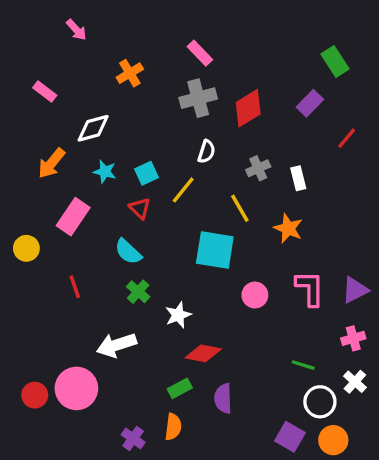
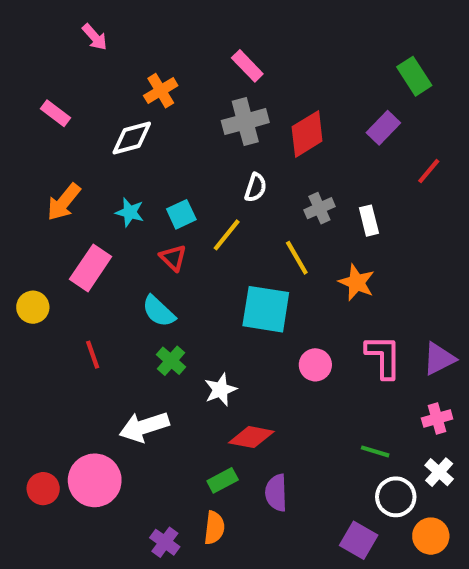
white diamond: (93, 128) -> (132, 138), moved
orange circle: (333, 440) -> (431, 536), moved

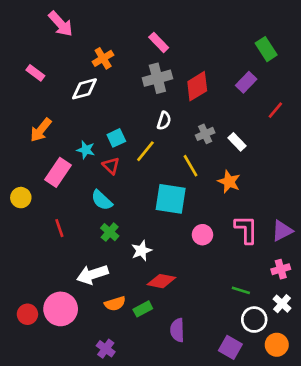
pink arrow: (95, 37) -> (61, 24), size x1.5
cyan star: (130, 212) -> (86, 150), moved
white rectangle: (369, 221) -> (237, 142), turned -30
purple semicircle: (276, 493) -> (177, 330), moved
orange semicircle: (214, 528) -> (115, 304), moved, turned 66

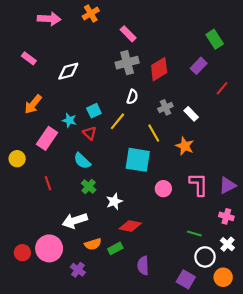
pink arrow: (61, 24) -> (49, 19), turned -45
orange cross: (103, 58) -> (91, 14), moved
pink cross: (281, 269) -> (226, 216), turned 32
purple cross: (106, 349) -> (78, 270), moved

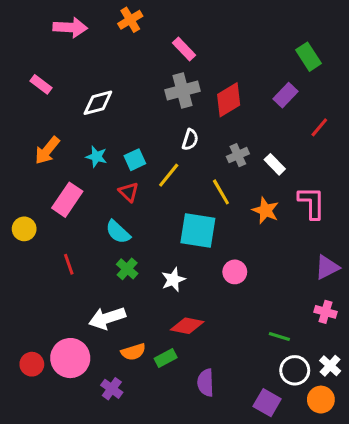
cyan star: (69, 120) -> (96, 157), moved
pink L-shape: (199, 184) -> (312, 203), moved
white star: (114, 201) -> (173, 280), moved
white cross: (227, 244) -> (330, 366), moved

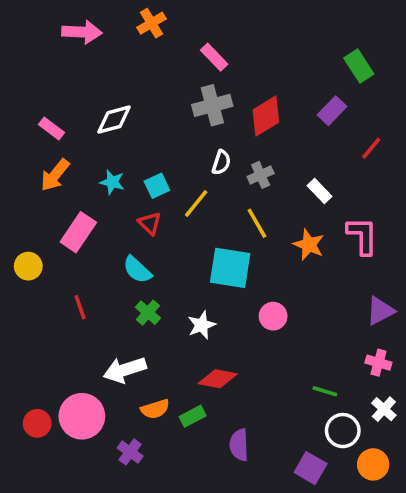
pink rectangle: (41, 84) -> (51, 129), moved
gray cross: (238, 155) -> (261, 175), moved
white cross: (330, 366) -> (384, 409), moved

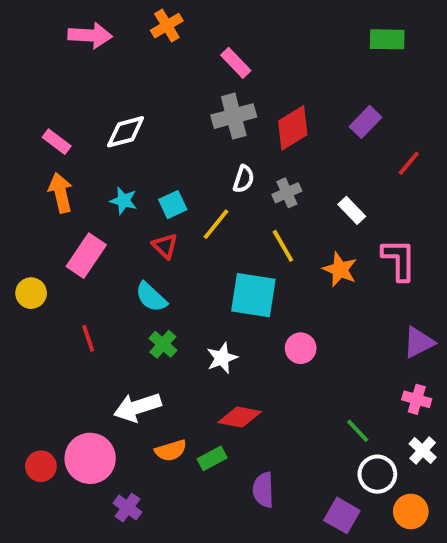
green rectangle: (359, 66) -> (387, 39), moved, turned -56
orange arrow: (55, 175) -> (61, 193), turned 128
green line: (325, 391) -> (358, 431), turned 30
purple cross: (130, 452) -> (127, 508), moved

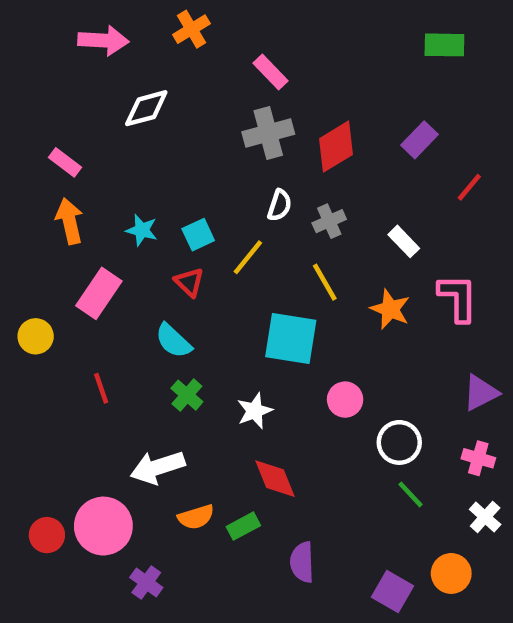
white diamond: (126, 132) -> (146, 108), moved
red diamond: (240, 417) -> (275, 479), turned 57
white circle: (377, 474) -> (399, 442), moved
orange circle: (411, 511) -> (451, 573), moved

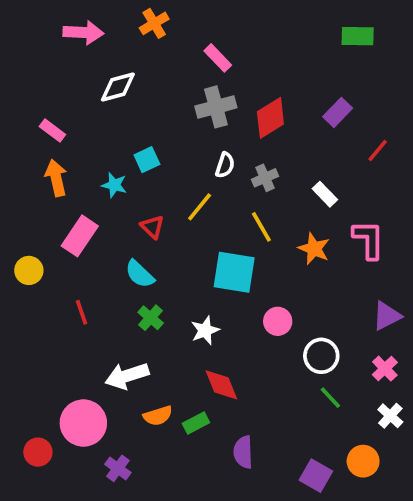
cyan square: (198, 235) -> (147, 160), moved
pink cross: (478, 458) -> (385, 369), turned 30
red circle: (47, 535) -> (38, 452), moved

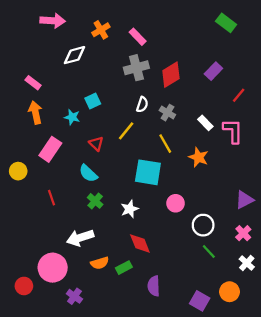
orange cross: (154, 23) -> (101, 30), moved
green rectangle: (358, 36) -> (226, 23), turned 36
gray cross: (265, 178) -> (167, 113), turned -35
pink L-shape: (369, 240) -> (233, 131), moved

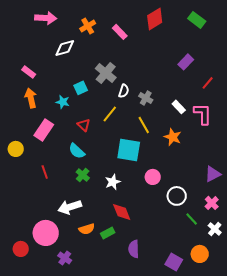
gray cross: (136, 68) -> (106, 73), moved, turned -35
red diamond: (171, 75) -> (155, 19), moved
green line: (209, 252) -> (192, 219), moved

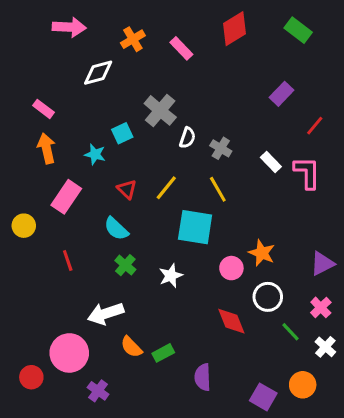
yellow line: (110, 114) -> (166, 188), moved
orange star: (173, 137) -> (262, 253), moved
red diamond: (122, 212) -> (231, 321), moved
orange semicircle: (87, 229) -> (131, 347), turned 63

